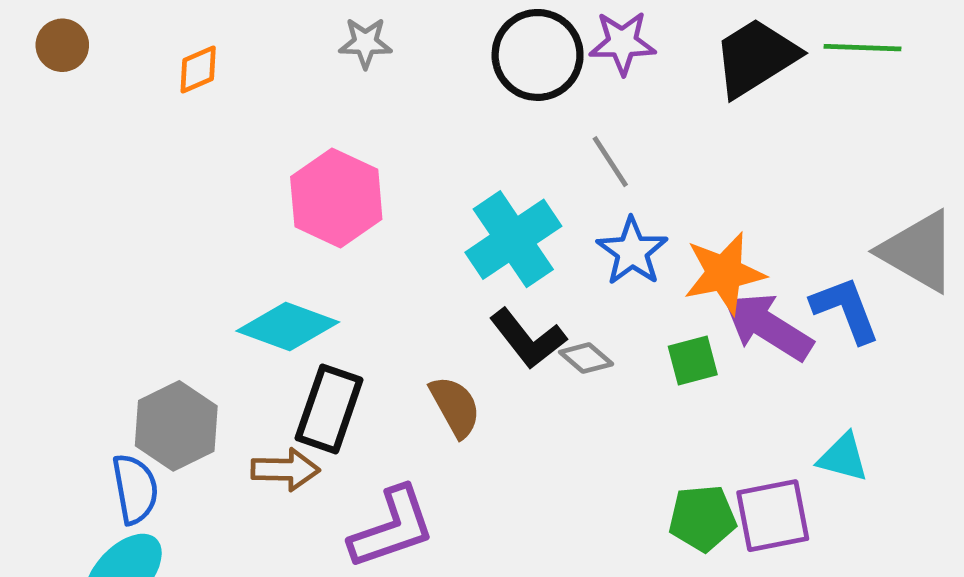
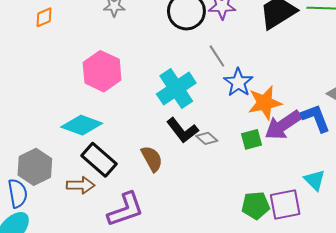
blue star: (632, 251) -> (238, 82), moved
purple arrow: (768, 327) -> (283, 125), turned -66
black rectangle: (329, 409) -> (99, 160), turned -68
cyan triangle: (843, 457) -> (315, 180), turned 30

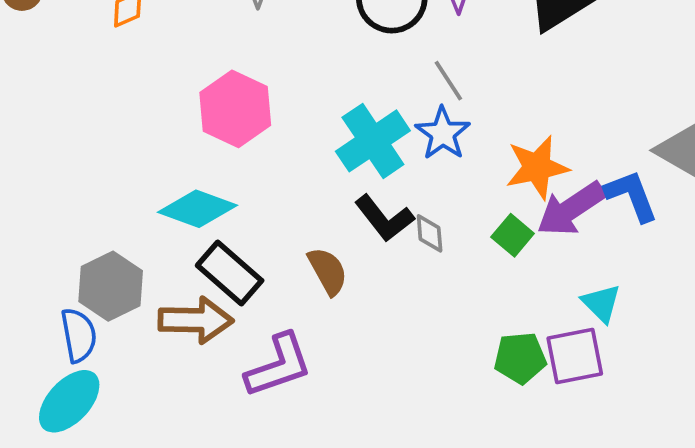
blue star: (238, 82) -> (443, 133), moved
gray diamond: (207, 138) -> (430, 233), turned 45
green square: (252, 139) -> (513, 235), turned -35
cyan triangle: (315, 180) -> (601, 303), moved
brown arrow: (81, 185) -> (196, 320), size x1.4

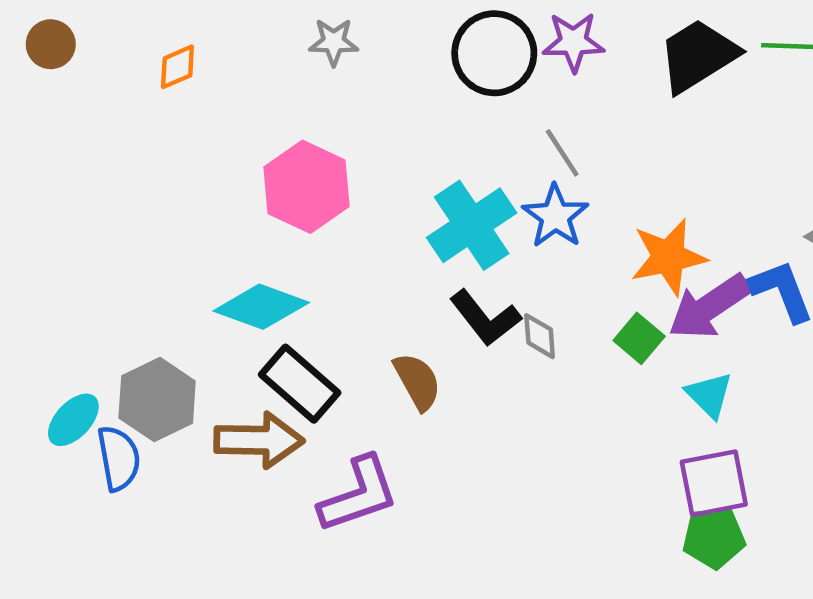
cyan triangle: (601, 303) -> (709, 395), moved
green pentagon: (520, 358) -> (714, 538), moved
cyan ellipse: (69, 401) -> (73, 420), moved, size x0.7

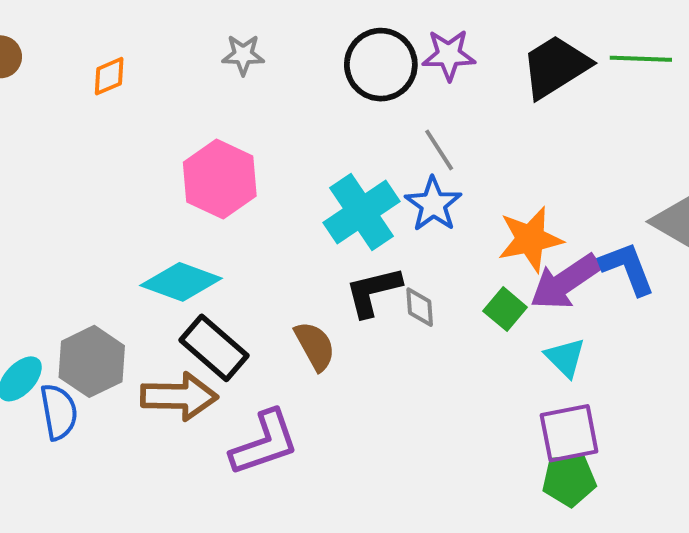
black L-shape: (485, 318) -> (373, 292), turned 114

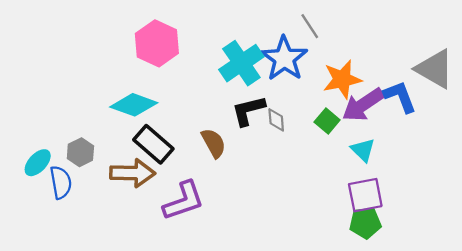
gray line: (439, 150) -> (310, 26), moved
blue star: (433, 204) -> (284, 58), size x1.4
gray hexagon: (92, 361) -> (80, 152), size x0.7

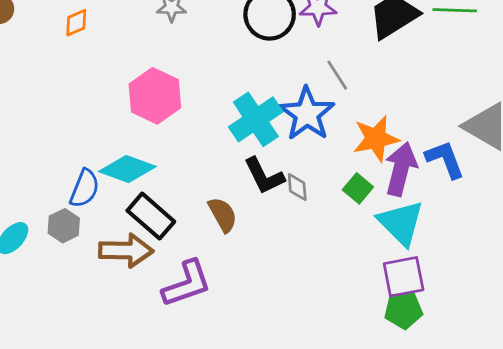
purple arrow: (363, 105) -> (401, 169), turned 138
black L-shape: (248, 111) -> (264, 176), turned -102
cyan triangle: (363, 150) -> (401, 223), size x1.6
blue semicircle: (61, 182) -> (85, 188), moved, turned 32

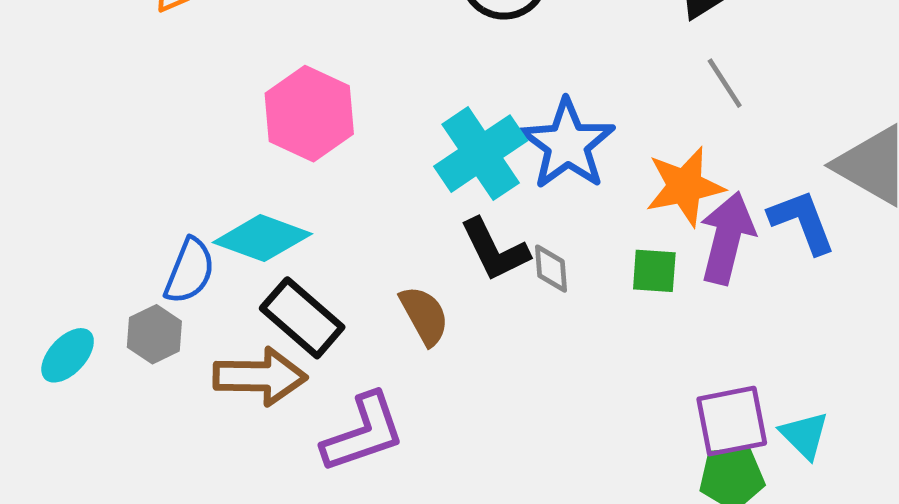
gray line: (337, 75) -> (725, 83), moved
green square: (358, 188) -> (654, 271), turned -36
cyan triangle: (401, 223) -> (804, 435), moved, size x0.6

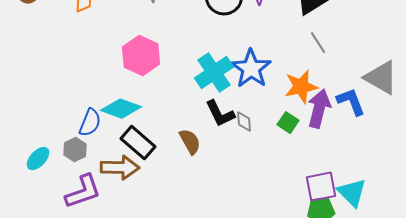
green square: (654, 271) -> (288, 123), turned 30
purple L-shape: (363, 433) -> (83, 192), moved
cyan triangle: (804, 435) -> (352, 193), size x1.4

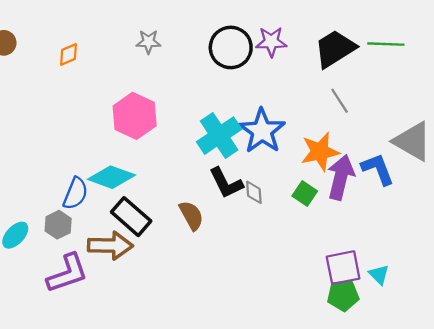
cyan triangle: (352, 193) -> (379, 275), size x0.6

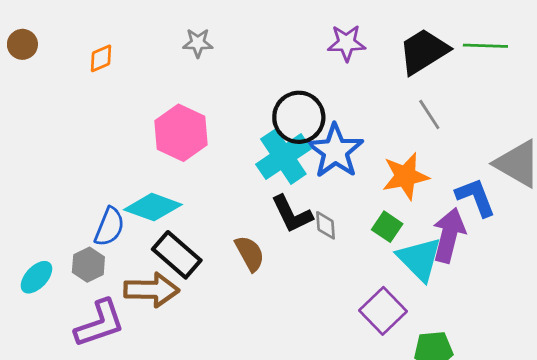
black circle: (231, 47) -> (299, 117), moved
purple arrow: (341, 177) -> (449, 235), moved
purple square: (343, 268) -> (383, 311), moved, turned -33
cyan triangle: (379, 275) -> (419, 259), moved, size x1.8

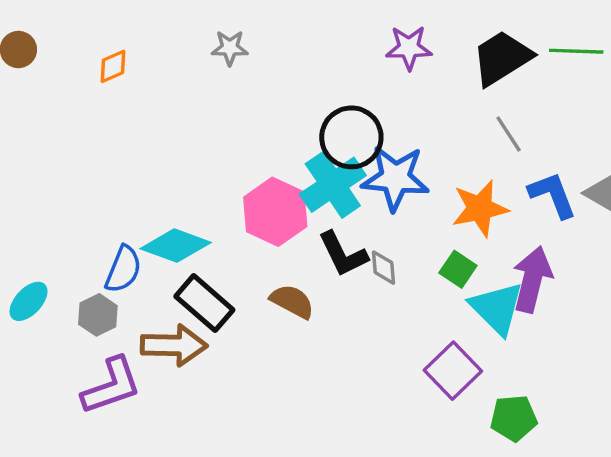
pink hexagon: (181, 133) -> (275, 212), moved
blue star: (335, 151) -> (395, 178), turned -30
blue L-shape: (476, 197) -> (553, 195), moved
brown semicircle: (250, 253) -> (292, 301), turned -33
cyan ellipse: (36, 277) -> (29, 301), moved

